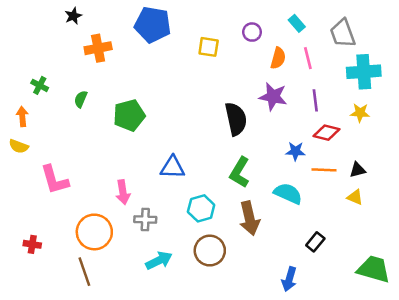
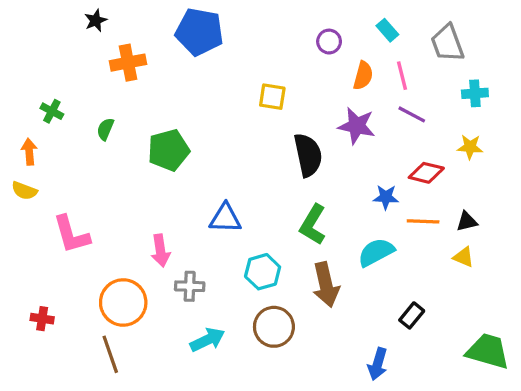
yellow square: (209, 47) -> (272, 97), moved
cyan cross: (364, 72) -> (475, 93), size x0.6
purple line: (315, 100) -> (412, 114), moved, turned -55
cyan semicircle: (288, 193) -> (376, 252), turned -52

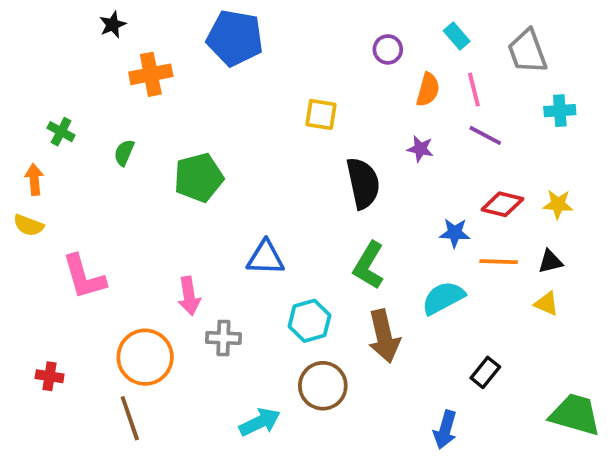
purple star: (357, 126) -> (420, 149), size x0.6
yellow star: (470, 147) -> (558, 204), moved
cyan arrow: (207, 340) -> (260, 422), moved

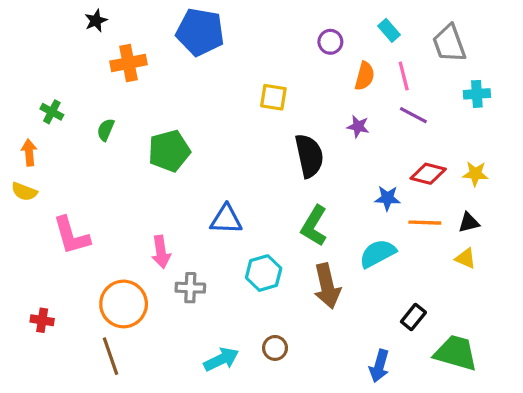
brown circle: (323, 386) -> (275, 348), moved, size x0.6
green trapezoid: (575, 414) -> (456, 353), moved

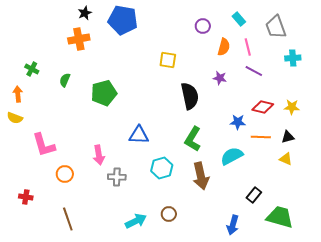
black star: (96, 21) -> (85, 13), moved
orange circle: (124, 304) -> (65, 174), moved, size x0.6

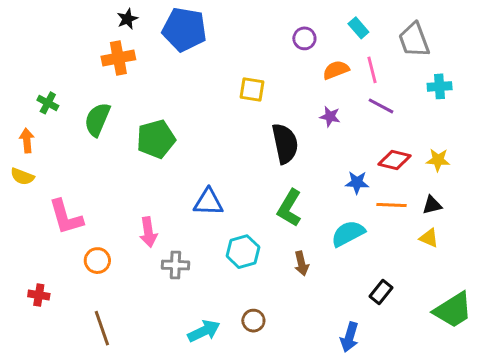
orange semicircle: (224, 47) -> (336, 70), turned -126
green semicircle: (65, 80) -> (97, 119), size x1.6
brown arrow: (201, 176) -> (301, 264), size x0.6
green trapezoid: (280, 217) -> (453, 310), moved, turned 132

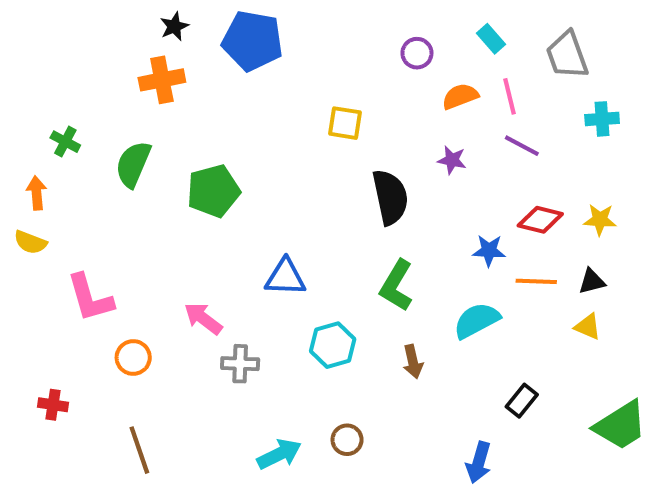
pink arrow: (148, 232) -> (203, 318), turned 136

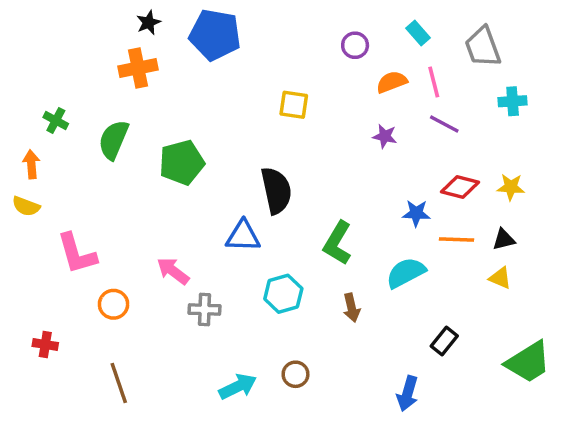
black semicircle: (390, 197) -> (276, 190), moved

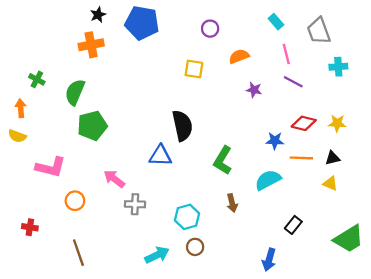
purple circle: (355, 45) -> (210, 29), moved
orange semicircle: (392, 82) -> (239, 56), moved
green pentagon: (182, 162) -> (92, 126), moved
pink L-shape: (77, 254) -> (51, 167), turned -60
cyan hexagon: (283, 294) -> (187, 217), moved

